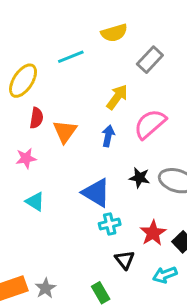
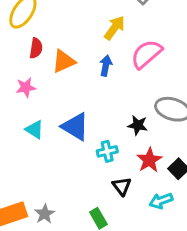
orange triangle: (65, 131) -> (64, 61), turned 30
black star: (140, 178) -> (138, 125), moved
blue triangle: (96, 193) -> (75, 127), moved

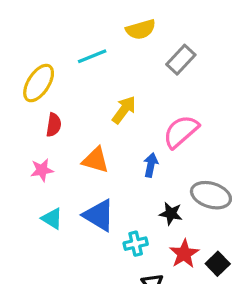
yellow arrow: (114, 28) -> (124, 110), moved
orange triangle: (64, 61) -> (96, 160), moved, turned 40
blue arrow: (106, 66) -> (151, 165), moved

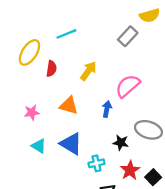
yellow semicircle: (141, 29) -> (150, 15), moved
red semicircle: (54, 125) -> (51, 69), moved

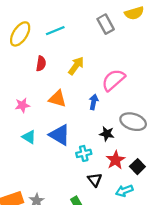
gray rectangle: (128, 36) -> (106, 24), moved, turned -72
yellow ellipse: (29, 52) -> (20, 34), moved

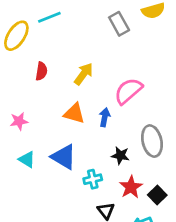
cyan line: (55, 31) -> (49, 17), moved
orange triangle: (57, 99) -> (74, 113), moved
gray ellipse: (133, 122) -> (152, 141), turned 60

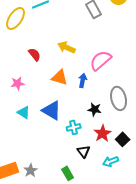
red semicircle: (41, 71) -> (35, 54), moved, turned -48
yellow arrow: (84, 74) -> (67, 47), turned -102

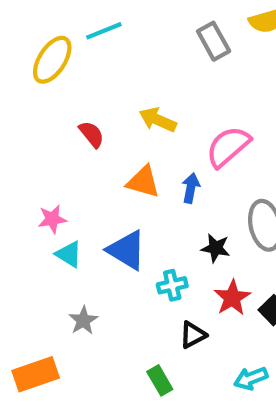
pink star: (18, 83) -> (52, 219), moved
black triangle: (84, 151) -> (193, 335), turned 40
cyan arrow: (111, 161) -> (251, 378), moved
gray star: (31, 170) -> (83, 320), moved

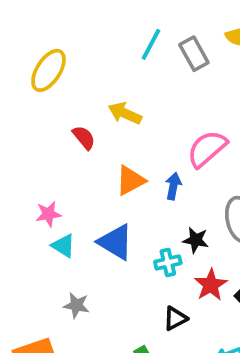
cyan line: (104, 31) -> (151, 44), moved, turned -40
yellow arrow: (158, 120) -> (125, 113), moved
orange triangle: (143, 182) -> (130, 180), turned -44
cyan cross: (172, 285) -> (168, 262), moved
gray star: (83, 320) -> (76, 305), turned -30

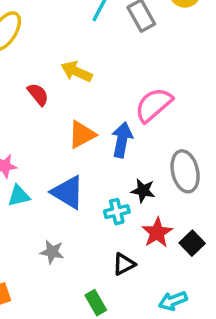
blue arrow: (173, 186) -> (122, 140), size x1.4
cyan triangle: (63, 246) -> (19, 196), turned -45
gray star: (76, 305) -> (52, 252), moved

